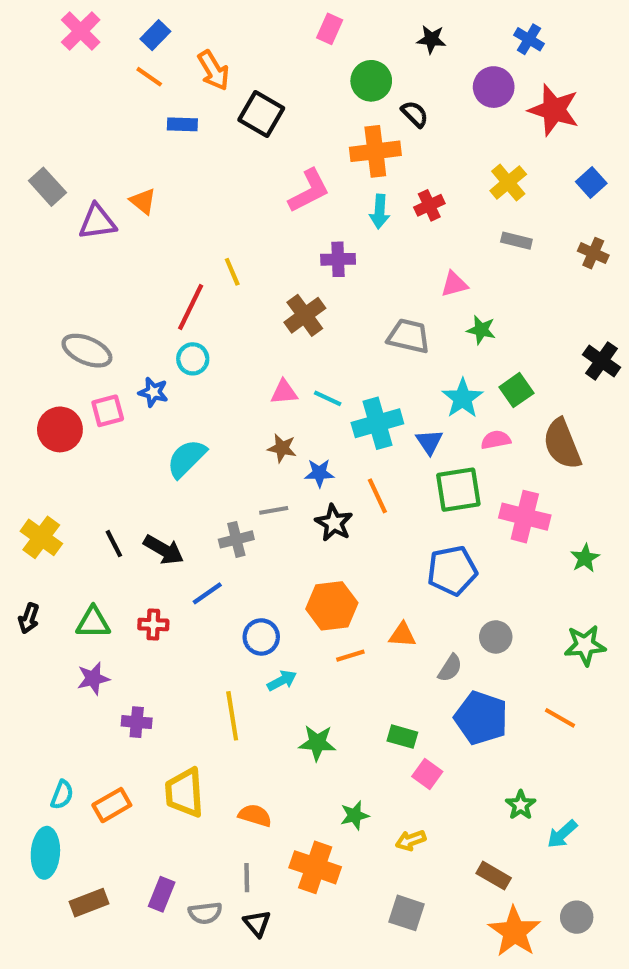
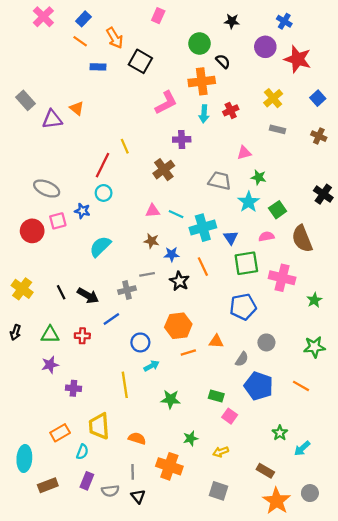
pink rectangle: (330, 29) -> (158, 16), moved
cyan star: (463, 398) -> (249, 202), moved
cyan semicircle: (62, 795) -> (82, 452), moved

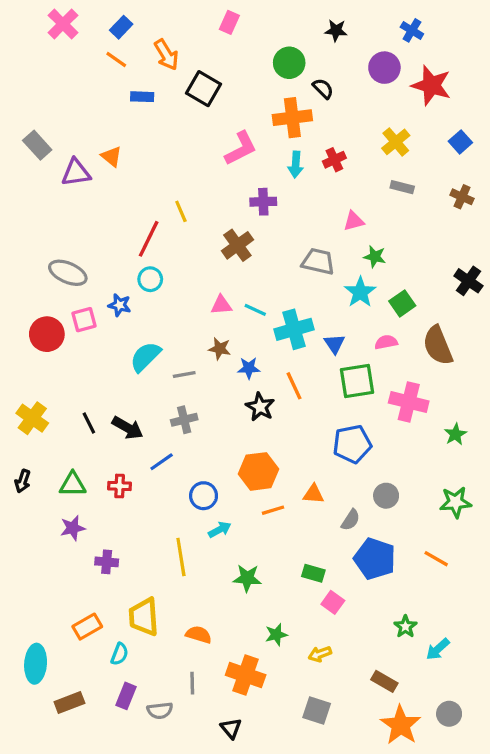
gray line: (147, 274) -> (184, 375), moved
black triangle: (138, 496) -> (231, 728), moved

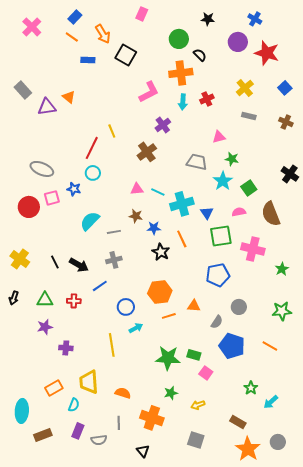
pink cross: (63, 24) -> (32, 27), moved
purple cross: (263, 202) -> (163, 125), turned -35
green star: (247, 578) -> (168, 358), moved, size x1.4

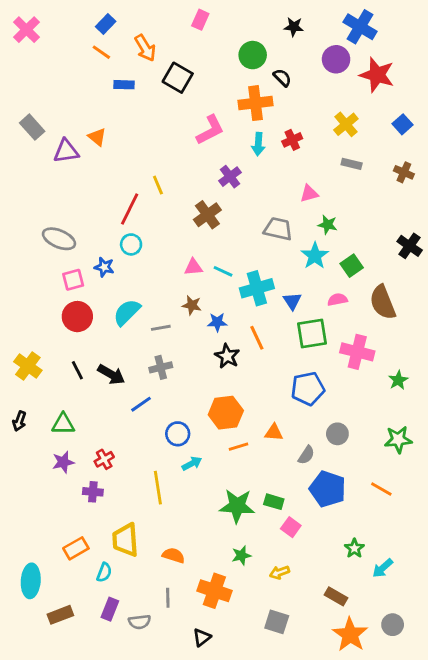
blue cross: (255, 19) -> (360, 27), size x1.6
pink cross: (32, 27) -> (26, 30), moved
red circle: (29, 207) -> (77, 317), moved
red cross: (74, 301) -> (104, 459), moved, turned -32
black triangle: (143, 451) -> (202, 637), turned 32

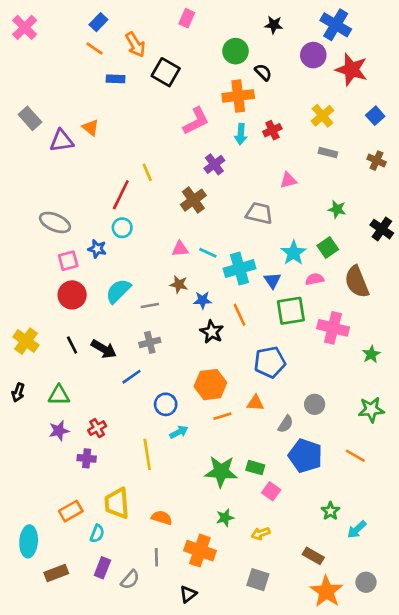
green star: (328, 225) -> (337, 209), moved
cyan star: (315, 256) -> (294, 253), moved
blue pentagon: (308, 389) -> (270, 362), moved
gray semicircle: (140, 622) -> (130, 580), turned -42

